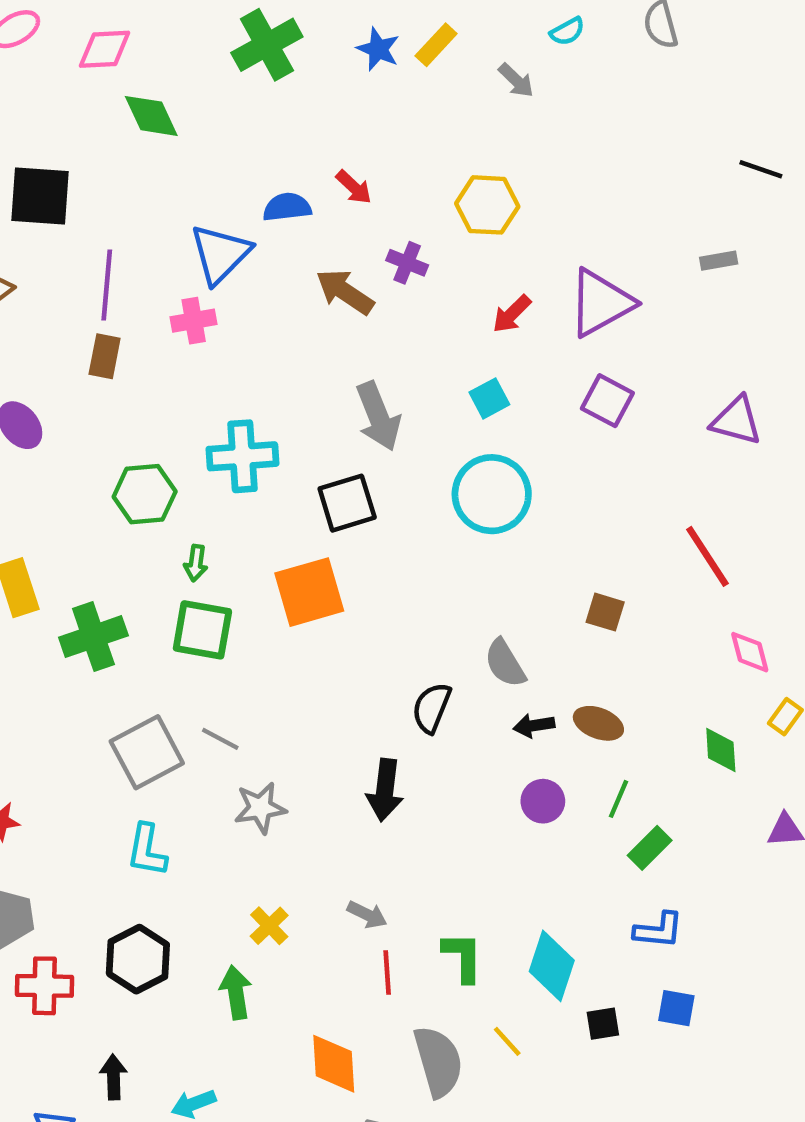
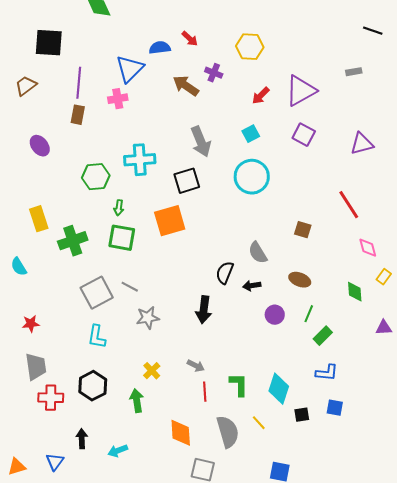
purple triangle: (736, 421) -> (362, 144), turned -30
black arrow: (534, 726) -> (252, 286), moved

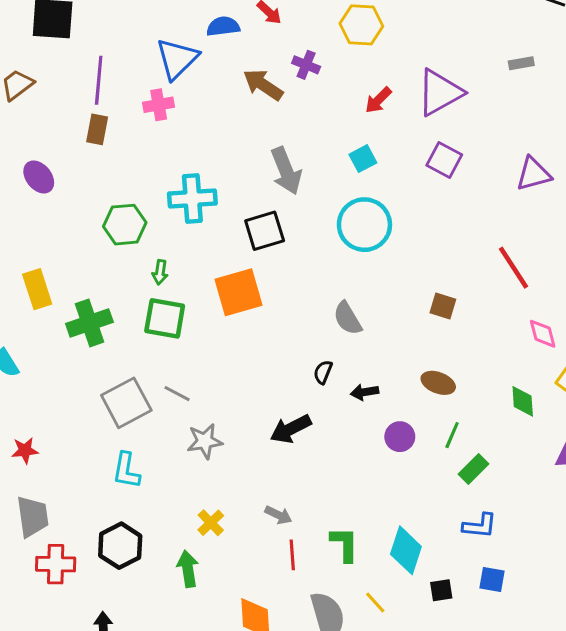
gray semicircle: (258, 253) -> (348, 318), moved
black semicircle: (225, 273) -> (323, 372), size x0.7
black arrow: (204, 310) -> (291, 429), turned 56

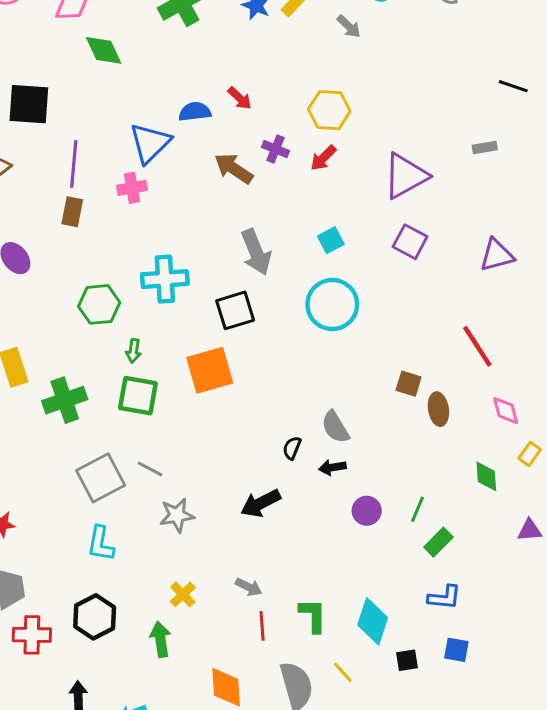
red arrow: (378, 100) -> (323, 158), moved
gray semicircle: (348, 318) -> (335, 427), moved
brown ellipse: (438, 383) -> (438, 409), moved, turned 60

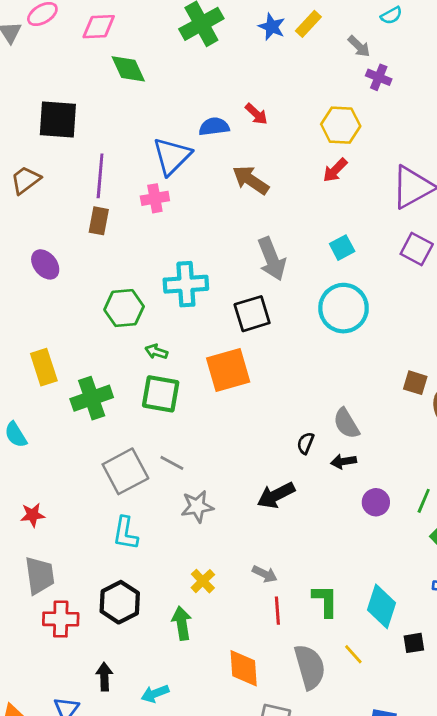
purple cross: (276, 149) -> (379, 77), moved
green arrow: (133, 351) -> (156, 352), turned 100

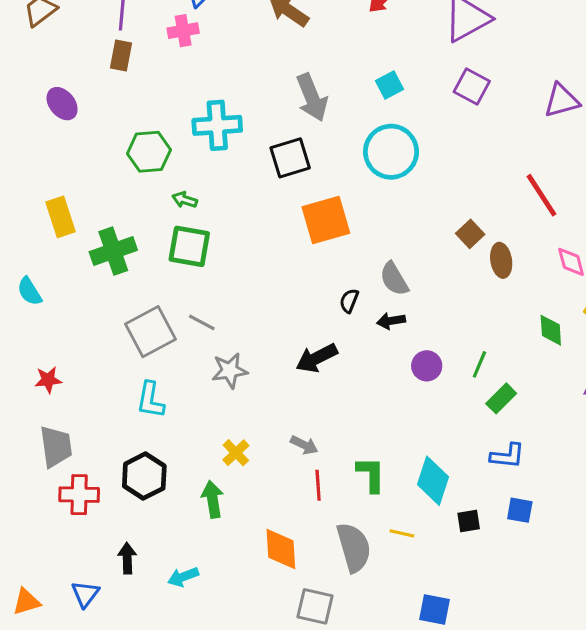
orange square: (228, 370) -> (326, 220), moved
brown square: (415, 383) -> (470, 234), turned 30
yellow line: (353, 654) -> (402, 533), turned -35

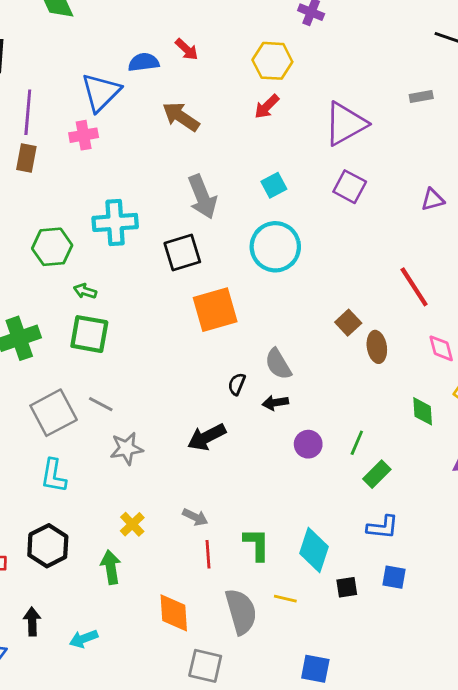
purple triangle: (562, 101) -> (433, 200), size x0.7

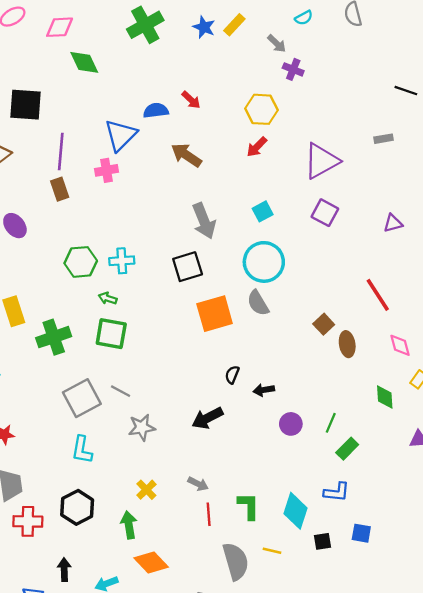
brown rectangle: (26, 158) -> (60, 189), turned -30
cyan cross: (115, 222) -> (122, 261), moved, size x0.7
gray semicircle: (278, 364) -> (258, 303), moved
blue L-shape: (383, 527) -> (337, 492), moved
orange diamond: (174, 613) -> (151, 562), moved, turned -40

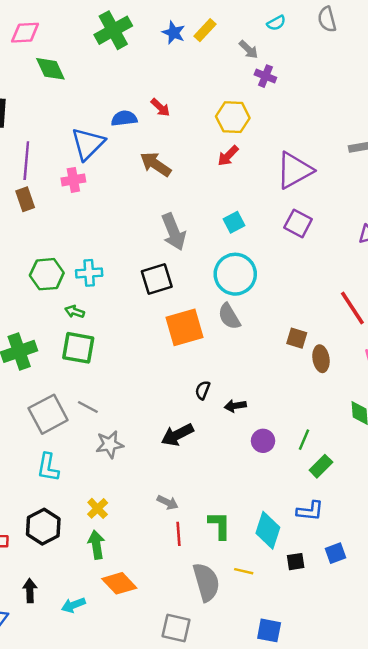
brown square: (324, 324) -> (297, 338), turned -30
yellow cross: (146, 490) -> (98, 508), moved
blue square: (361, 533) -> (335, 553), turned -30

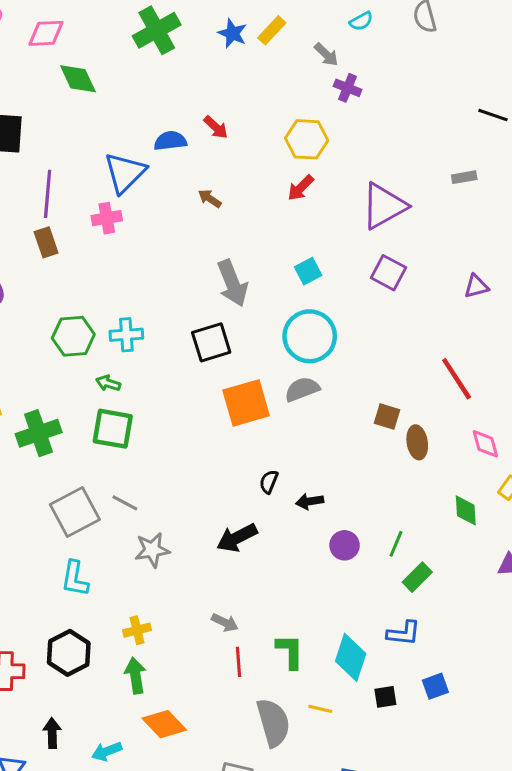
brown arrow: (156, 164) -> (210, 198), size x0.6
gray semicircle: (229, 316) -> (302, 389), turned 100
yellow cross: (98, 508) -> (137, 630), turned 30

